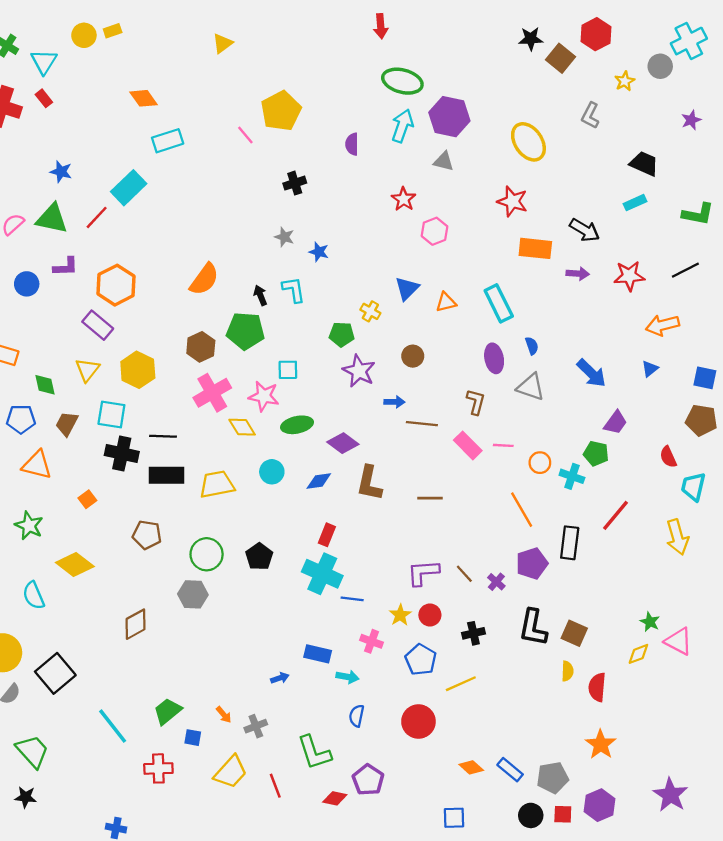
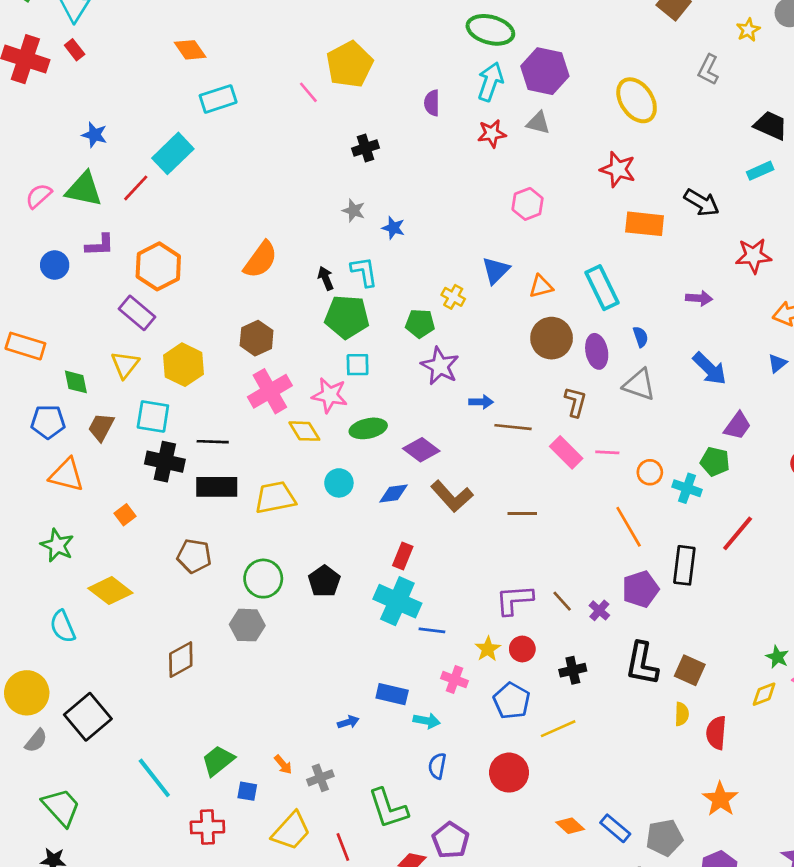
red star: (404, 199) -> (492, 133), moved, turned 30
purple arrow: (578, 274) -> (699, 298), moved
green pentagon: (245, 331) -> (347, 317), moved
brown circle: (413, 356) -> (552, 338), moved, size x1.6
brown L-shape: (369, 483) -> (452, 496), turned -54

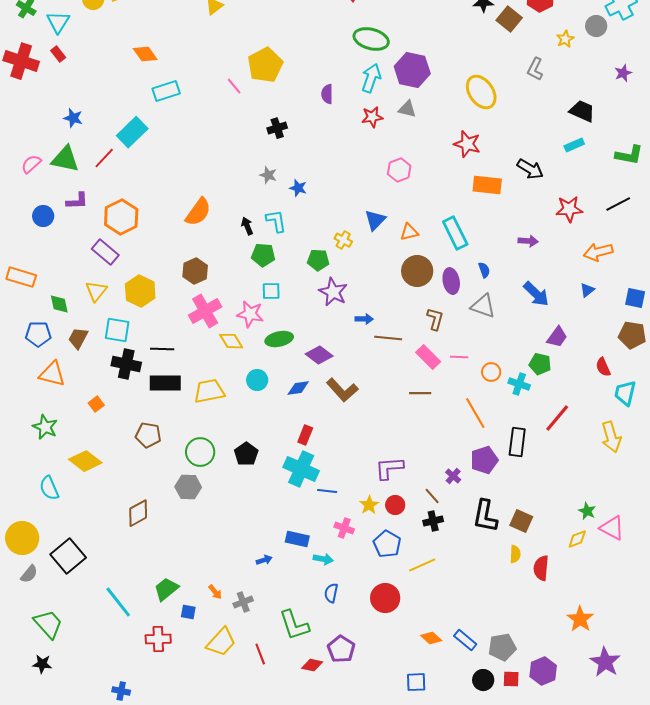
green pentagon: (347, 317) -> (263, 255), size x0.7
brown line: (522, 513) -> (420, 393), moved
brown line: (562, 601) -> (432, 496), moved
orange star: (720, 799) -> (580, 619), moved

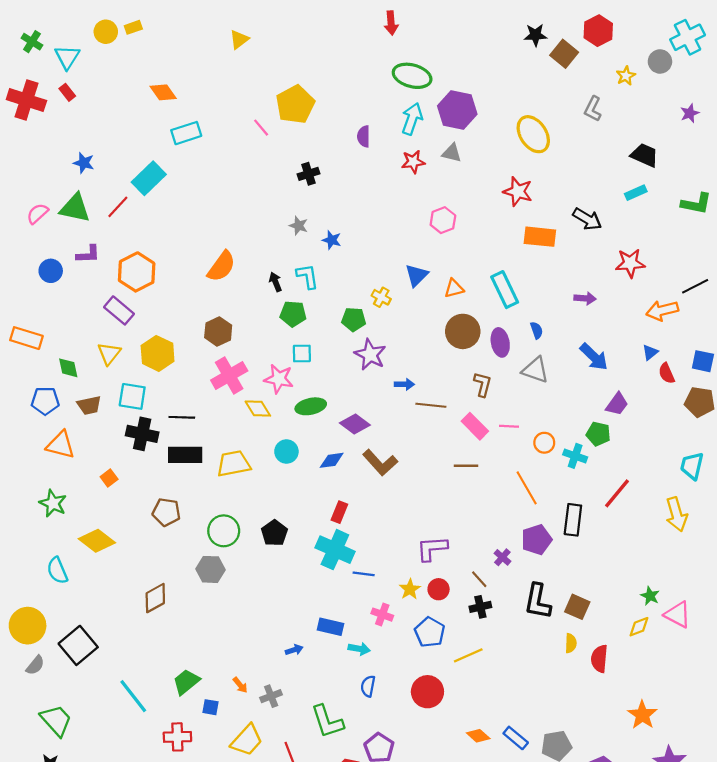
black line: (618, 204) -> (695, 286), moved
brown trapezoid: (78, 338) -> (89, 405), turned -130
red semicircle: (603, 367) -> (667, 373), moved

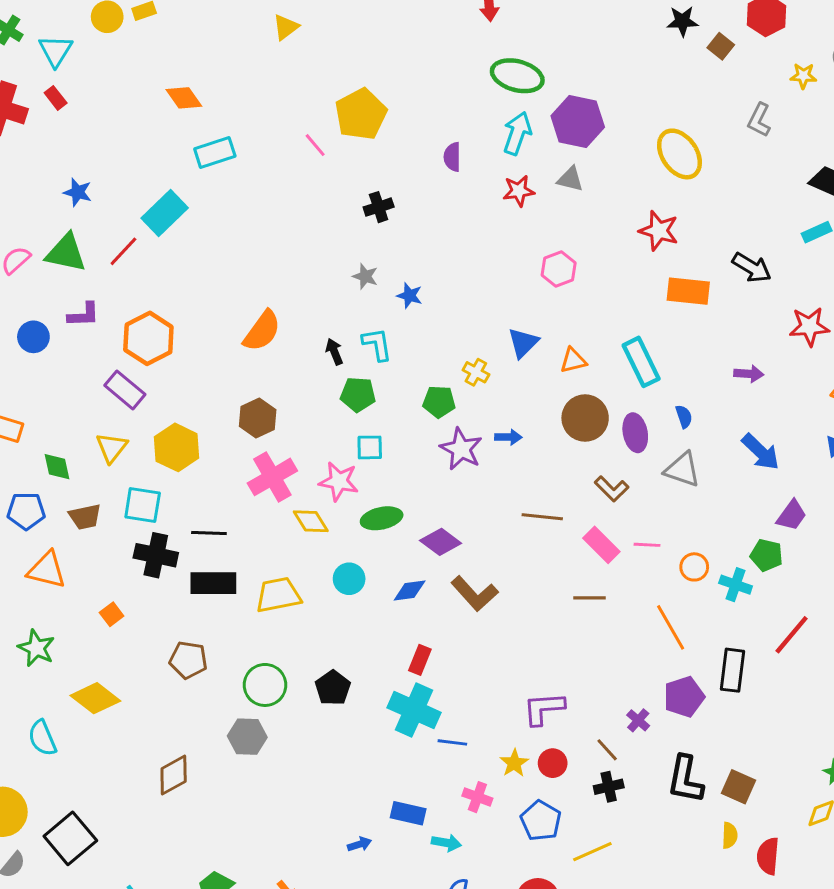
brown square: (564, 54) -> (721, 46), size x0.7
yellow star: (626, 76) -> (803, 76), turned 30
blue arrow: (404, 384) -> (508, 437), moved
brown L-shape: (483, 384) -> (612, 489), turned 120

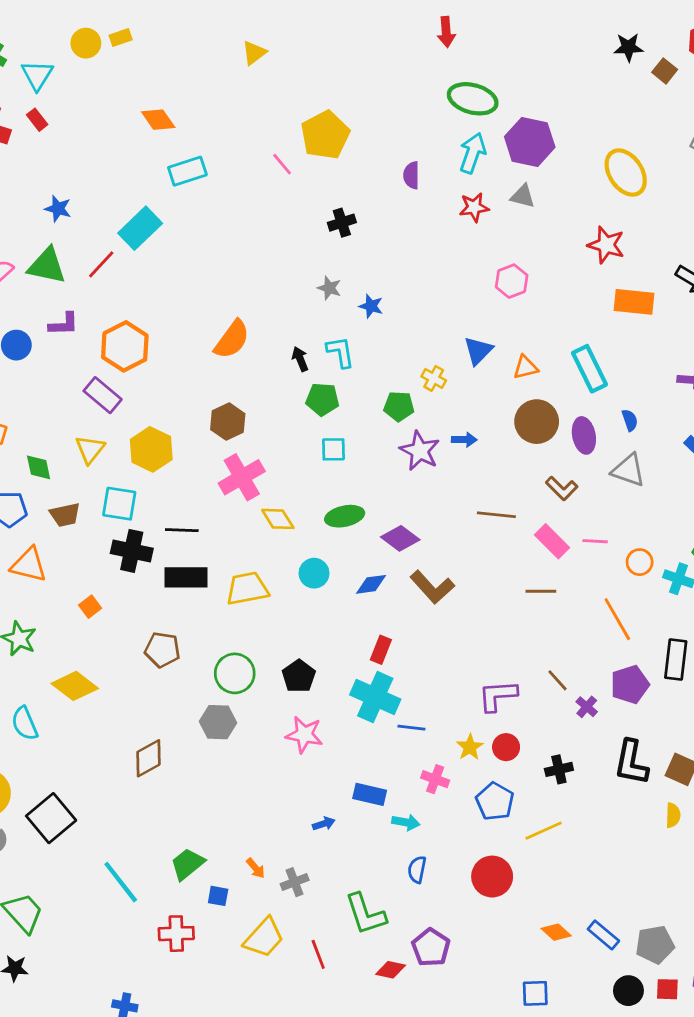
pink star: (339, 481) -> (304, 735), moved
brown line: (607, 750) -> (558, 680), moved

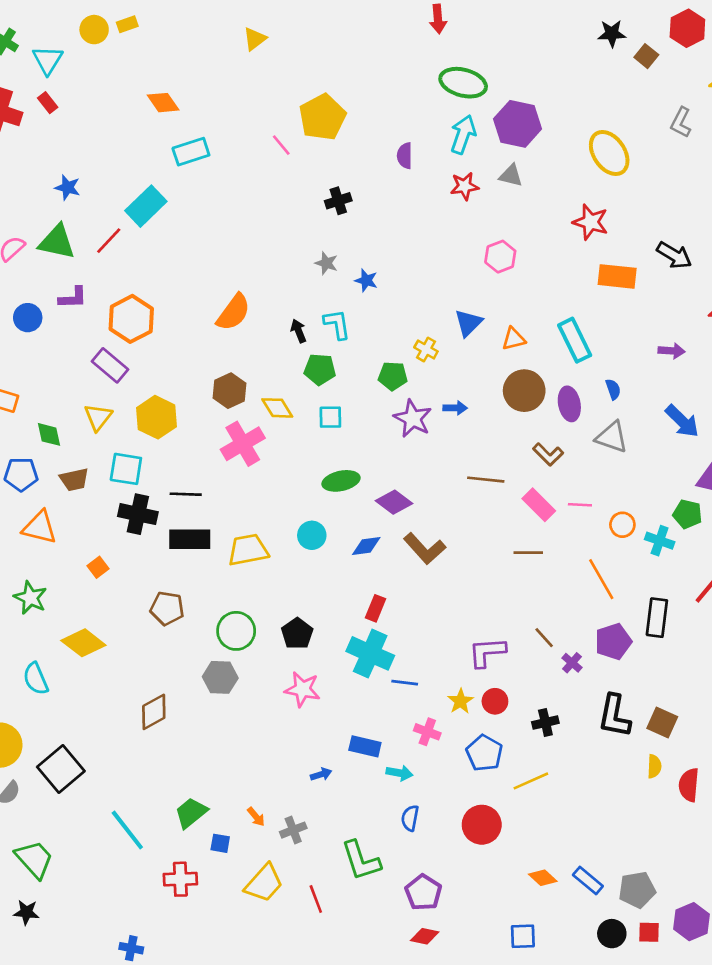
yellow diamond: (278, 519) -> (277, 408), moved
red diamond: (391, 970) -> (425, 936), moved

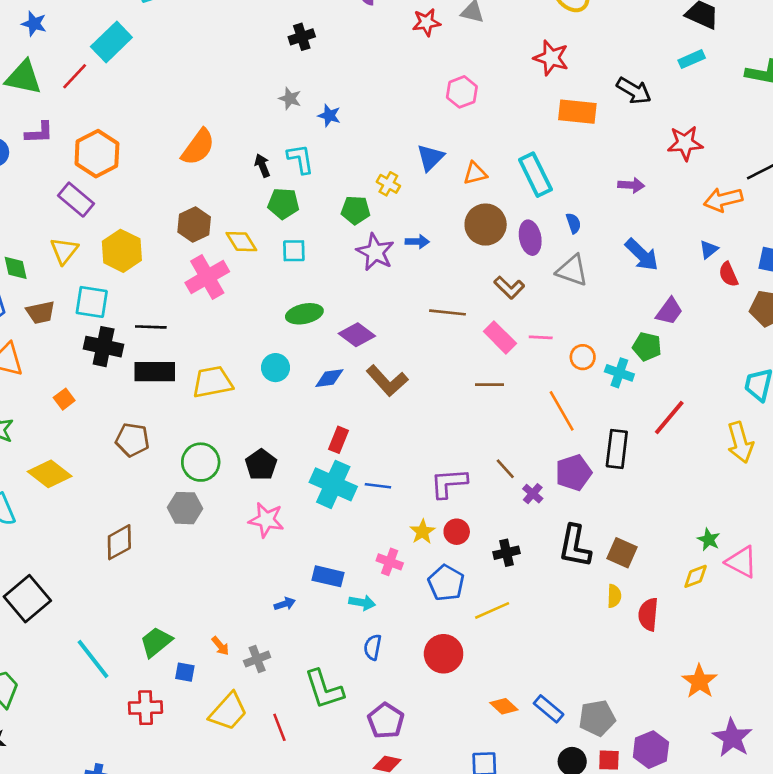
blue line: (405, 683) -> (378, 486), moved

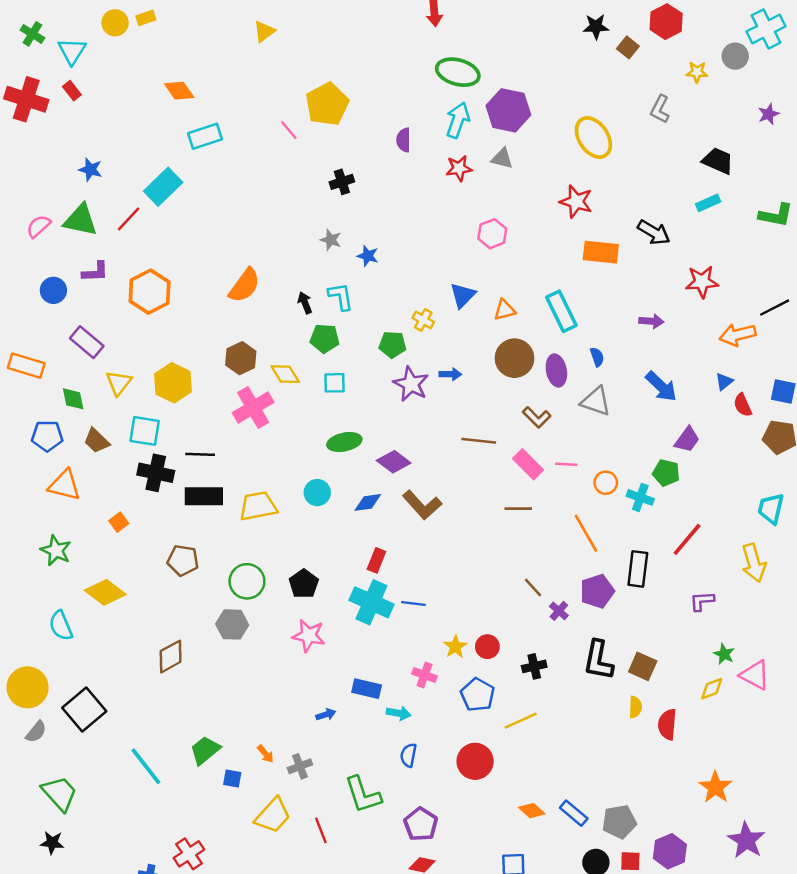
purple rectangle: (76, 200) -> (87, 342), moved
brown trapezoid: (41, 312) -> (97, 441), turned 56
purple L-shape: (449, 483) -> (702, 601), moved, size x0.7
red cross: (146, 708) -> (189, 854), moved, turned -32

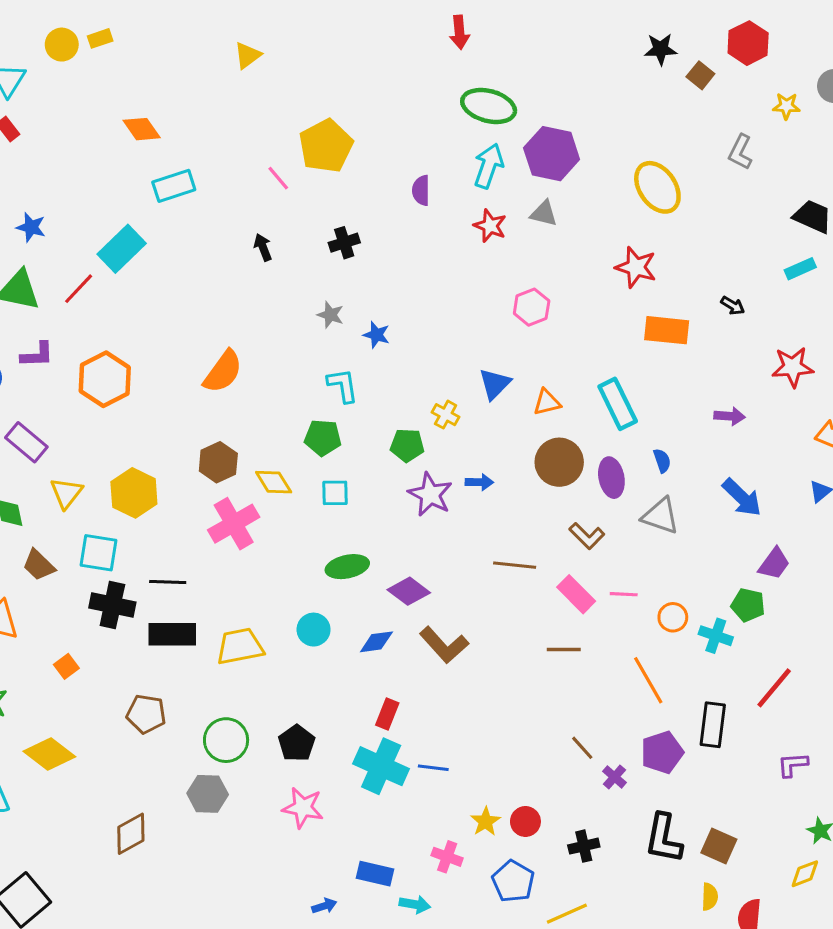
red star: (459, 168) -> (490, 226), turned 30
black arrow: (654, 232) -> (733, 306), size x0.6
black arrow: (305, 303) -> (263, 247), moved

